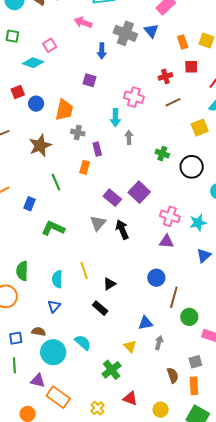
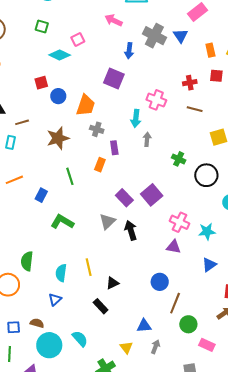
purple square: (89, 80) -> (114, 79), size x1.5
brown line: (173, 102) -> (195, 109), turned 35

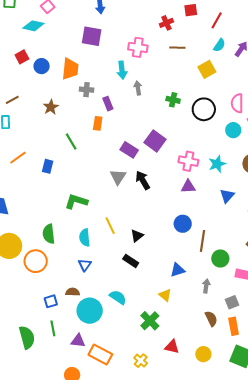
brown star: (58, 138) -> (51, 107), size x0.7
green L-shape: (62, 222) -> (76, 201), moved
gray arrow: (155, 347) -> (206, 286), moved

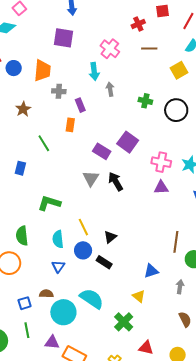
pink cross: (138, 47) -> (110, 49), turned 30
blue circle: (183, 224) -> (83, 250), moved
cyan semicircle: (118, 297) -> (92, 299), size x1.4

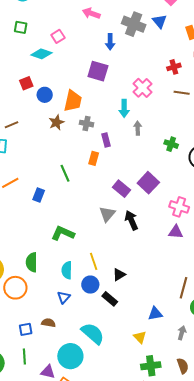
brown star: (23, 109) -> (56, 122), moved
cyan circle: (63, 312) -> (70, 356), moved
green cross: (124, 322) -> (151, 366), moved, turned 30

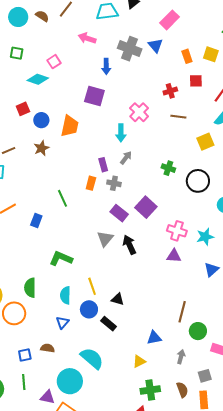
brown star: (56, 122) -> (41, 148), moved
gray cross: (87, 124) -> (114, 183), moved
gray arrow: (138, 128) -> (126, 158), moved, turned 40
black triangle: (119, 275) -> (118, 299), turned 48
yellow triangle: (140, 337) -> (139, 361), turned 48

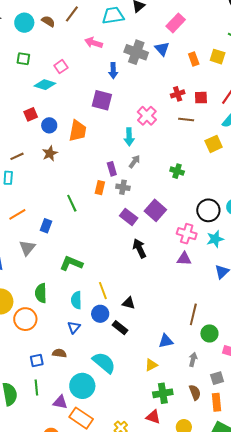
red square: (196, 81) -> (201, 98), moved
black circle: (198, 181) -> (208, 210), moved
gray triangle: (105, 239) -> (27, 248), moved

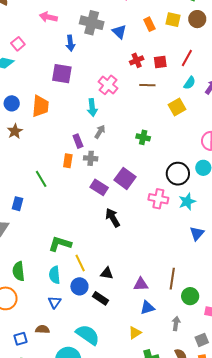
blue triangle: (162, 49) -> (119, 32), moved
purple triangle: (184, 259) -> (141, 284), moved
green L-shape: (71, 263) -> (60, 244), moved

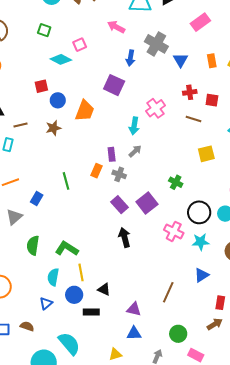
yellow square: (177, 107) -> (206, 154), moved
green cross: (143, 137) -> (176, 182), moved
green semicircle: (19, 271) -> (33, 245), moved
brown line: (172, 279) -> (168, 292), moved
black rectangle: (100, 298) -> (91, 312), turned -49

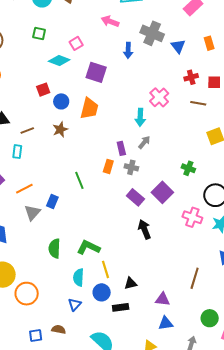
purple square: (114, 85) -> (96, 72), moved
gray triangle: (14, 217) -> (32, 213), moved
black triangle: (104, 289) -> (131, 283), turned -32

